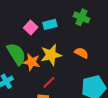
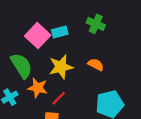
pink square: (31, 27) -> (38, 36), size x1.5
orange star: (32, 62) -> (38, 88), moved

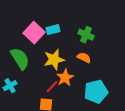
green cross: (96, 24) -> (86, 35), moved
orange star: (38, 88) -> (65, 78), moved, turned 30

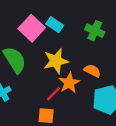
cyan rectangle: (53, 30) -> (55, 25), turned 48
orange semicircle: (84, 58) -> (92, 71), moved

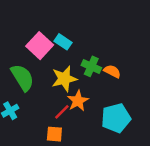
green cross: (95, 31) -> (91, 66), moved
orange semicircle: (92, 71) -> (112, 71), moved

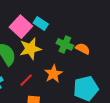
yellow star: (64, 79) -> (30, 49), moved
red line: (62, 112) -> (26, 80), moved

